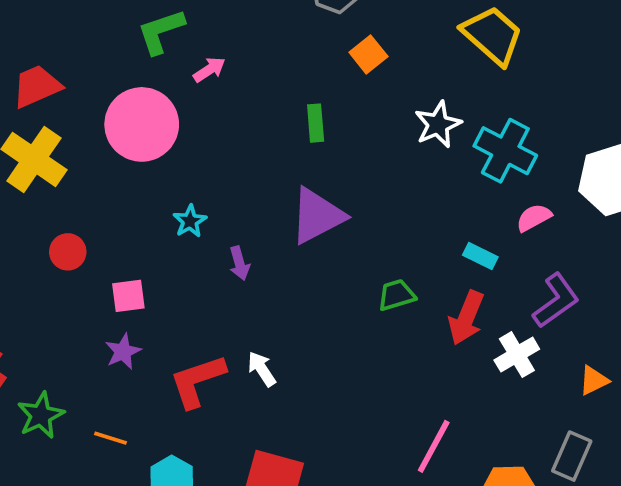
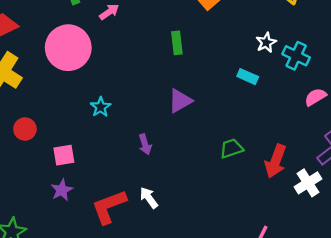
white star: (438, 124) -> (266, 43), moved, size x0.7
cyan cross: (505, 151) -> (296, 56), size x0.7
purple triangle: (317, 216) -> (180, 101), size x0.7
cyan rectangle: (480, 256) -> (248, 77), moved
purple arrow: (239, 263) -> (145, 144), moved

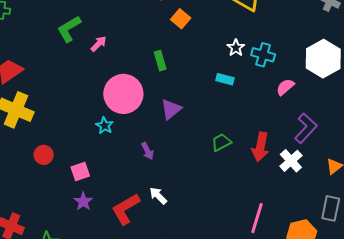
pink circle: (68, 48) -> (123, 94), moved

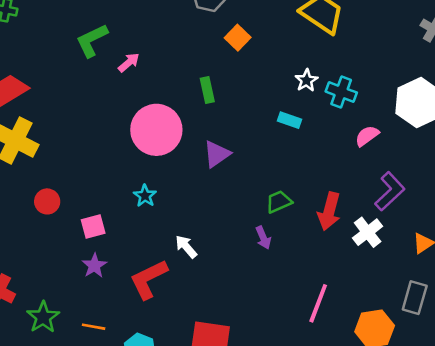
cyan star: (105, 126) -> (145, 196), moved
purple arrow: (148, 151) -> (263, 238), moved
white arrow: (158, 196) -> (186, 247), moved

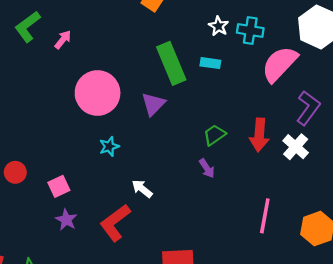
green rectangle: (207, 90) -> (171, 63), moved, size x1.8
pink semicircle: (367, 136) -> (280, 64), size x1.8
cyan star: (145, 196) -> (109, 146), moved, turned 30

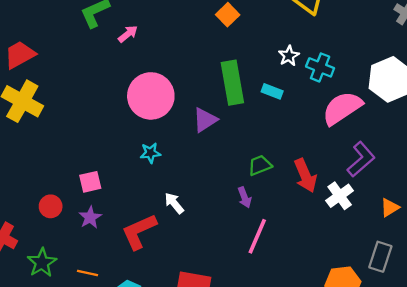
red arrow: (259, 135) -> (305, 176), turned -40
red circle: (15, 172) -> (51, 206), moved
pink line: (265, 216) -> (257, 236), moved

